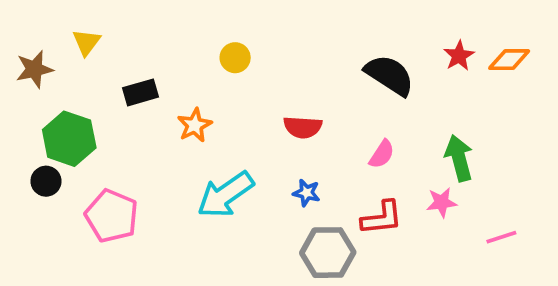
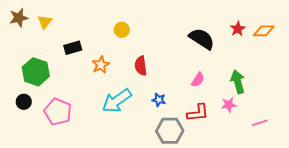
brown star: (34, 69) -> (19, 18), moved
red semicircle: (303, 127) -> (141, 66), moved, turned 78
black circle: (46, 181) -> (24, 102), moved

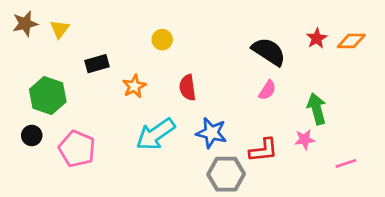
pink semicircle: (198, 80) -> (267, 90), moved
blue star: (159, 100) -> (211, 133), size x1.6

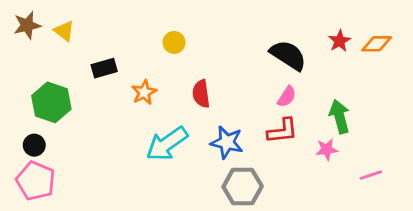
yellow triangle: (60, 29) -> (64, 31), turned -30
pink pentagon: (77, 149) -> (36, 181), moved
red L-shape: (263, 150) -> (282, 131), moved

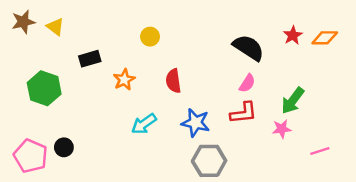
green arrow: (340, 117) -> (293, 101), turned -128
cyan arrow: (167, 144) -> (144, 124), size x0.7
black circle: (34, 145) -> (64, 147), moved

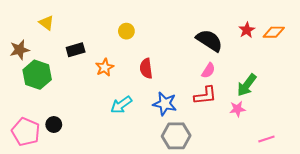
brown star: (23, 22) -> (20, 50), moved
pink line: (320, 151) -> (266, 139), moved

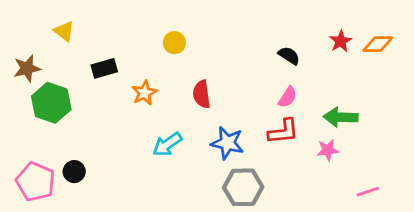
black semicircle: (209, 40) -> (289, 56), size x0.6
green arrow: (247, 85) -> (341, 117), turned 55

